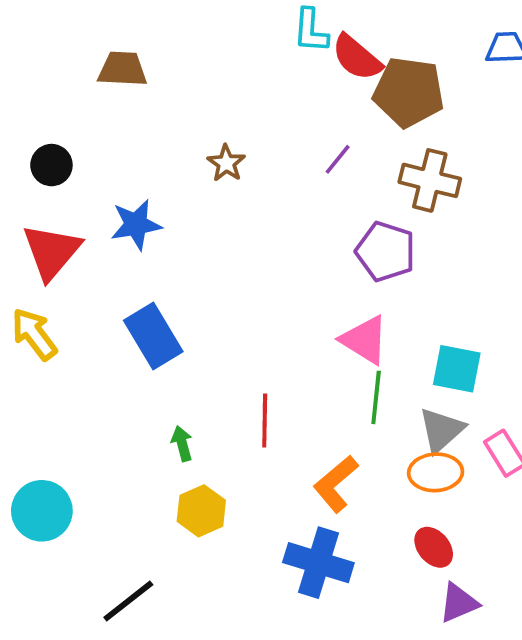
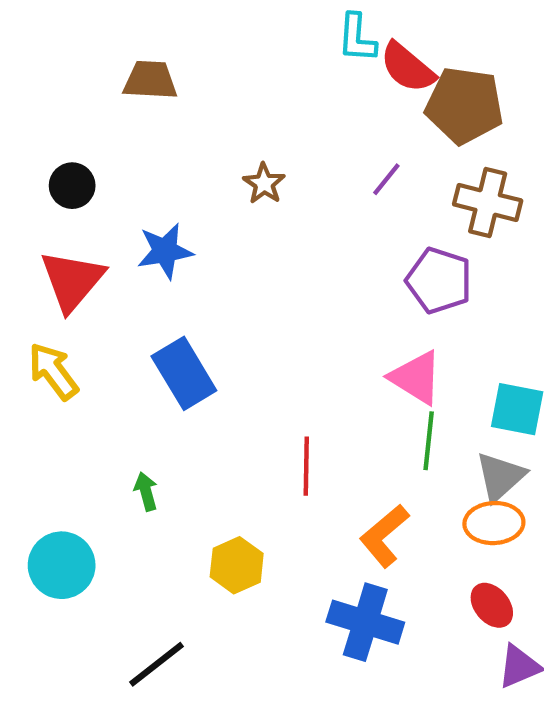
green arrow: (182, 444) -> (146, 491), moved

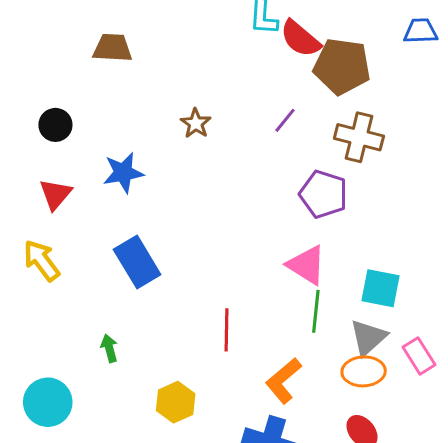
red triangle: (72, 281) -> (55, 194), size x0.7

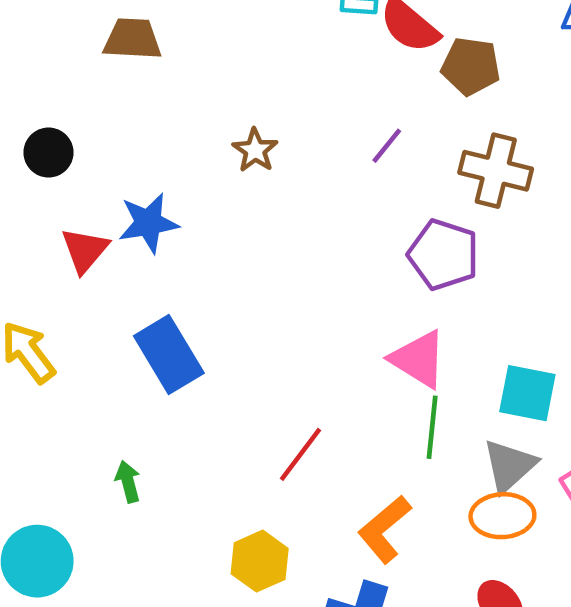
brown pentagon: (342, 66) -> (471, 66), size x0.7
red triangle: (55, 194) -> (85, 250), moved
red line: (226, 330) -> (300, 454), turned 36
yellow hexagon: (176, 402) -> (260, 561), moved

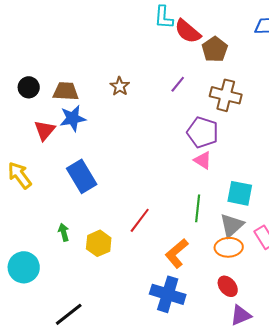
brown trapezoid: (132, 39) -> (66, 91), moved
brown pentagon: (471, 66) -> (215, 49), turned 30
pink triangle: (418, 359) -> (203, 160), moved, size x0.7
yellow hexagon: (260, 561) -> (99, 243), moved

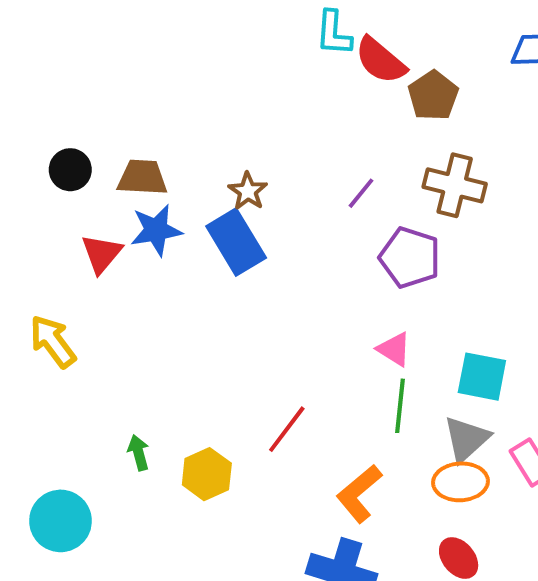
purple line: (178, 84) -> (361, 193), moved
brown star: (120, 86) -> (248, 191), moved
pink triangle: (203, 160) -> (394, 349), moved
blue rectangle: (82, 176) -> (236, 242), moved

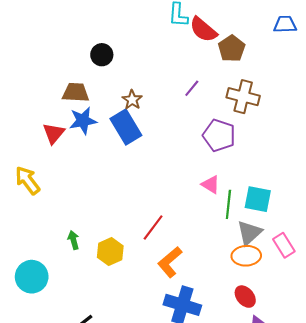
black circle: (70, 170) -> (102, 55), moved
purple line: (361, 193) -> (192, 88), moved
green line: (400, 406) -> (228, 204), moved
orange L-shape: (359, 494) -> (170, 262), moved

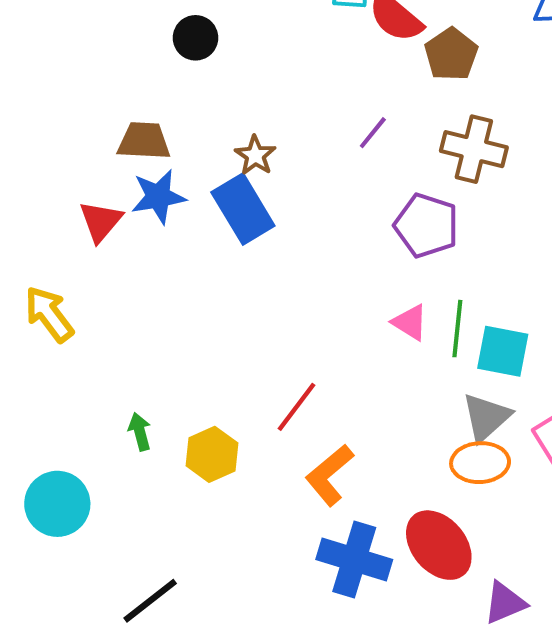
black circle: (102, 55) -> (195, 38), moved
green line: (228, 204) -> (457, 329), moved
red ellipse: (245, 297) -> (439, 545), moved, size x1.6

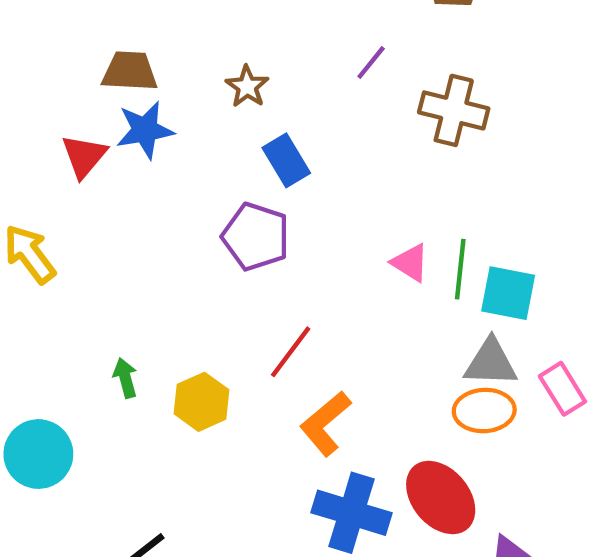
brown cross: (474, 149) -> (454, 110), moved
blue rectangle: (243, 209) -> (286, 160), moved, size x0.7
purple pentagon: (426, 225) -> (256, 237), moved
gray triangle: (486, 417) -> (491, 363), turned 44

